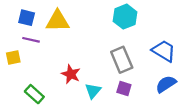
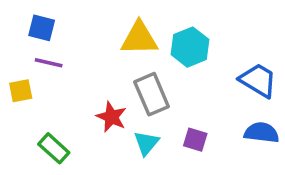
cyan hexagon: (125, 17) -> (190, 47), moved
yellow triangle: (58, 21) -> (139, 38), moved
gray rectangle: (122, 60) -> (152, 94), moved
blue semicircle: (166, 84) -> (262, 133), turned 40

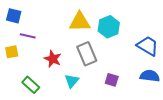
blue square: (42, 28) -> (14, 16), moved
red star: (111, 117) -> (53, 59), moved
cyan triangle: (146, 143) -> (72, 81), moved

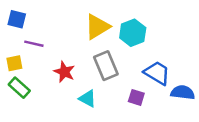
yellow triangle: (80, 22) -> (97, 27), turned -30
blue trapezoid: (148, 46) -> (157, 73), moved
cyan triangle: (72, 81) -> (88, 99), turned -42
green rectangle: (31, 85) -> (19, 88), moved

